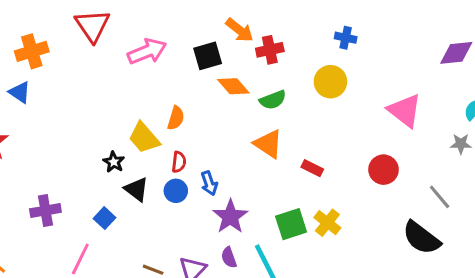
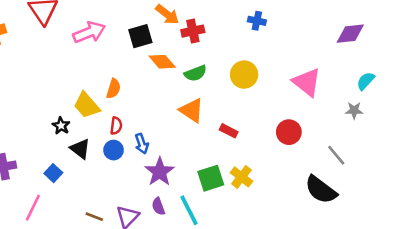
yellow circle: (330, 82) -> (244, 75), moved

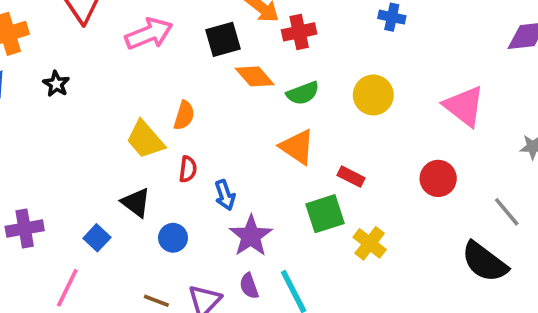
black star: (61, 126) -> (56, 84), moved
blue circle: (114, 150) -> (173, 238), moved
green square: (211, 178) -> (325, 214), moved

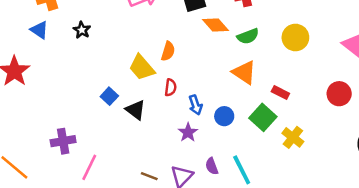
green square: (325, 214) -> (263, 117), turned -30
purple cross: (25, 229) -> (63, 141), moved
purple star: (251, 236) -> (188, 132), moved, size x0.7
blue square: (97, 238) -> (109, 96), moved
blue circle: (173, 238) -> (224, 116), moved

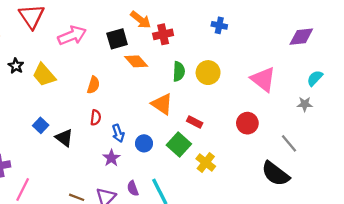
green semicircle: (248, 36) -> (179, 71), moved, turned -66
yellow trapezoid: (142, 67) -> (44, 75), moved

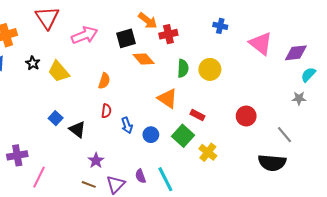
purple diamond: (301, 37) -> (296, 53), moved
pink triangle: (263, 79) -> (261, 44), moved
purple star: (111, 158) -> (96, 161), moved
black semicircle: (275, 174) -> (272, 163), turned -32

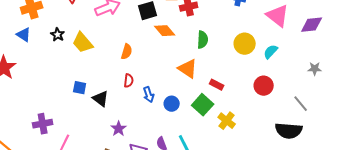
yellow circle: (210, 69) -> (245, 44), moved
cyan semicircle: (308, 75) -> (271, 52), moved
blue square: (56, 118) -> (80, 88), turned -32

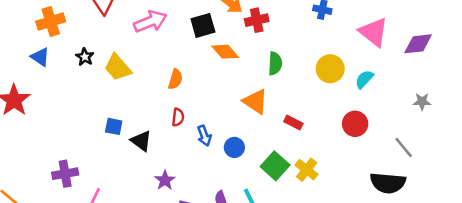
green square: (203, 105) -> (275, 166), moved

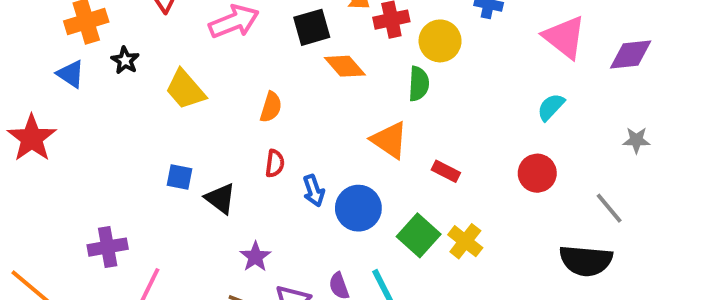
black star: (85, 57) -> (125, 60), moved
yellow circle: (330, 69) -> (440, 41), moved
blue circle: (234, 147) -> (358, 208), size x1.5

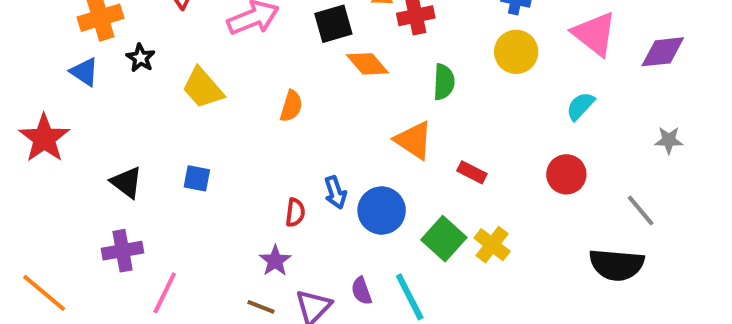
yellow circle: (440, 41) -> (516, 52), moved
red semicircle: (275, 163) -> (295, 213), moved
black triangle: (220, 198) -> (127, 182), moved

